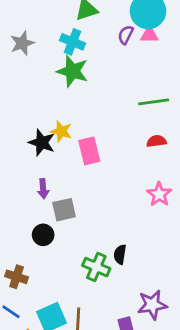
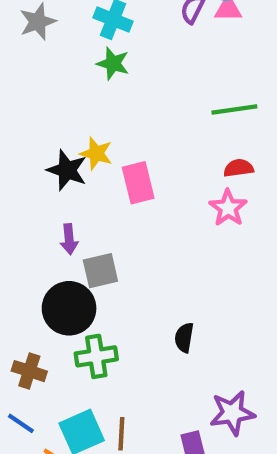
green star: (72, 71) -> (113, 63), size x0.7
pink star: (159, 194) -> (228, 208), moved
black circle: (43, 235) -> (69, 308), size x1.6
green cross: (96, 267) -> (96, 356), moved, turned -32

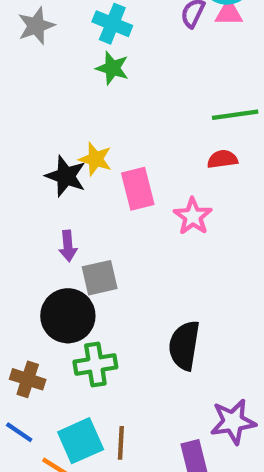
red semicircle: (239, 168) -> (222, 159), moved
pink star: (228, 208) -> (193, 216), moved
black semicircle: (184, 338) -> (184, 345), size x1.6

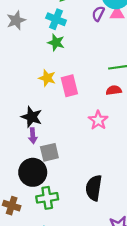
yellow star: (95, 159) -> (47, 78), moved
black star: (66, 176) -> (32, 117), moved
pink rectangle: (138, 189) -> (69, 86), moved

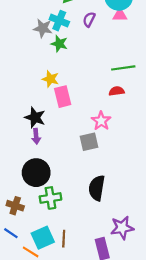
purple semicircle: (98, 14) -> (89, 19), moved
gray star: (16, 20) -> (43, 28), moved, turned 30
pink rectangle: (69, 86) -> (63, 97), moved
gray square: (49, 152) -> (89, 142), moved

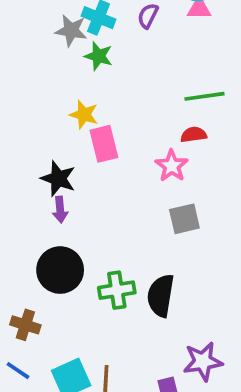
pink star: (101, 121) -> (172, 166), moved
gray square: (89, 142) -> (184, 219), moved
green cross: (50, 198) -> (117, 290), moved

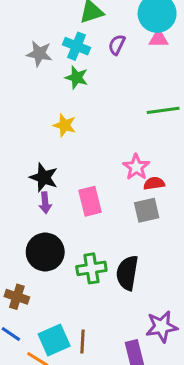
gray star: (71, 30) -> (39, 54), moved
red semicircle: (194, 135) -> (154, 183), moved
pink rectangle: (104, 144) -> (90, 201), moved

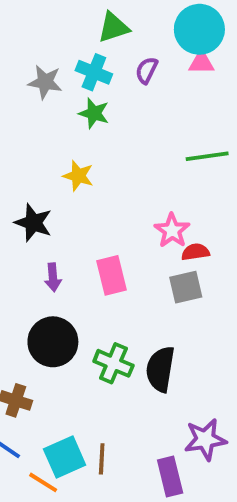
black star: (44, 177) -> (33, 223), moved
green cross: (91, 268) -> (113, 363), turned 32

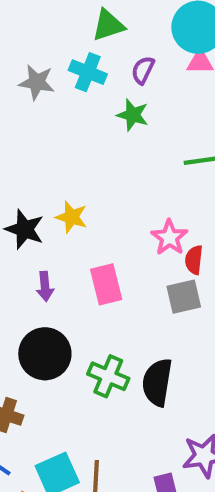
green star: (94, 113) -> (133, 115), moved
yellow star: (78, 176) -> (71, 217), moved
red semicircle: (195, 252) -> (194, 260), turned -76

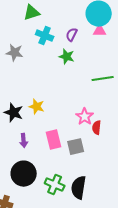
green triangle: (108, 25) -> (32, 13), moved
gray star: (37, 82) -> (15, 53), moved
gray square: (184, 297) -> (76, 147), moved

